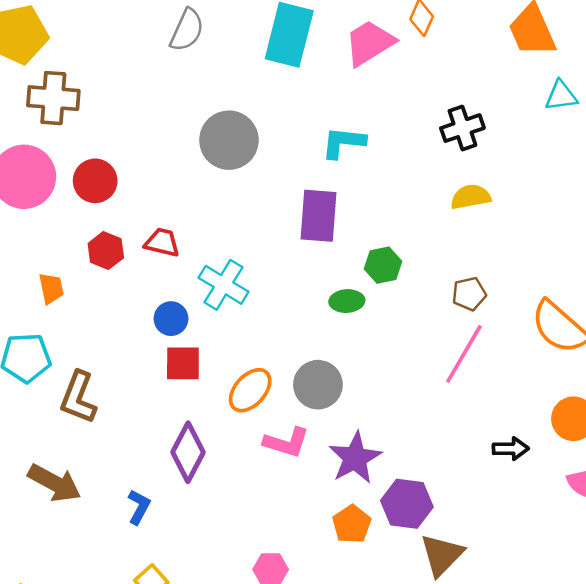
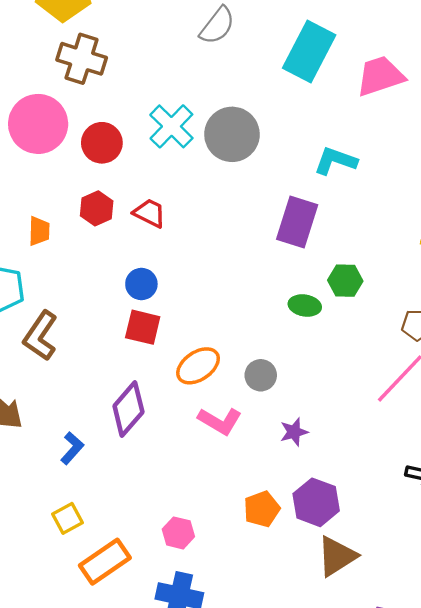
cyan cross: (224, 285) -> (171, 126), moved
gray circle: (318, 385) -> (261, 375), size x0.7
purple star: (355, 458) -> (294, 432), moved, size x0.6

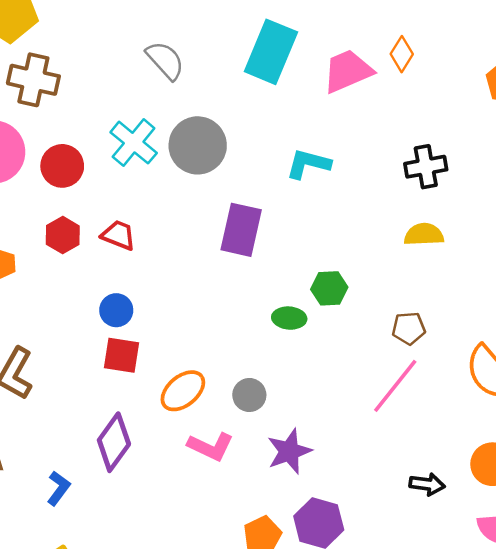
gray semicircle: (217, 25) -> (165, 60), moved, turned -75
purple rectangle: (297, 222) -> (241, 230), moved
purple star: (294, 432) -> (289, 451), size x1.5

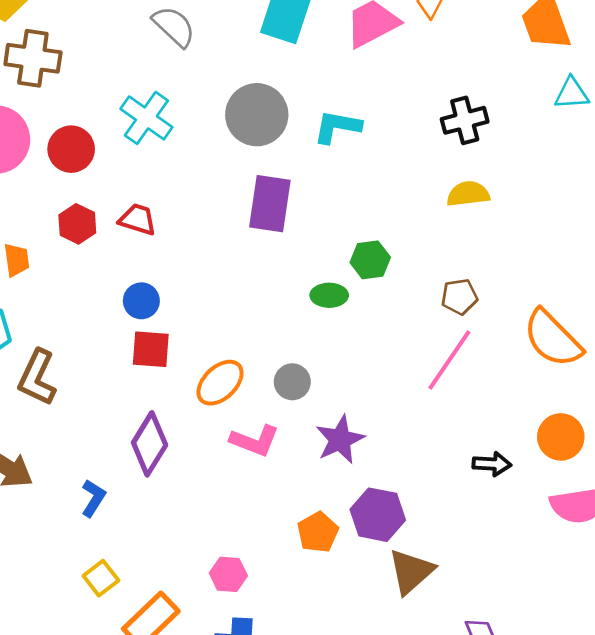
gray circle: (198, 145) -> (257, 115), moved

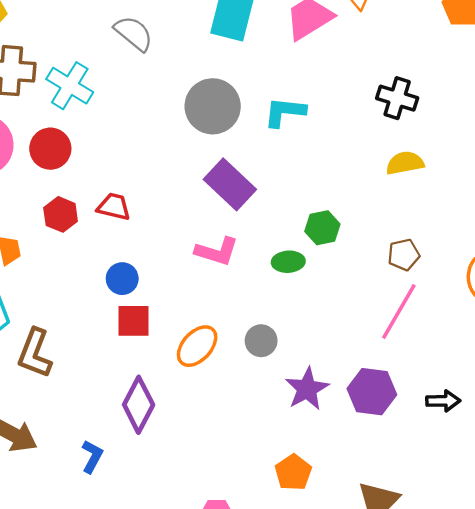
cyan cross: (146, 118) -> (70, 86), moved
black cross: (465, 120) -> (397, 98), turned 36
purple rectangle: (270, 204) -> (230, 184), turned -51
pink L-shape: (255, 441) -> (217, 251), moved
purple hexagon: (378, 515) -> (372, 392), moved

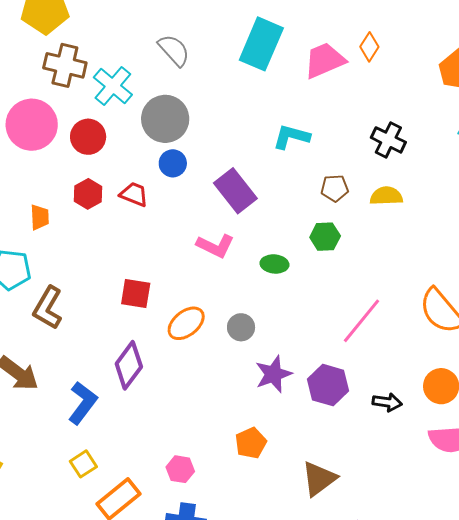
gray circle: (213, 106) -> (165, 119), moved
green hexagon: (322, 228) -> (325, 237), moved
brown pentagon: (404, 255) -> (335, 188), moved
blue circle: (122, 279) -> (173, 163), moved
blue L-shape: (92, 456) -> (83, 403), size x1.5

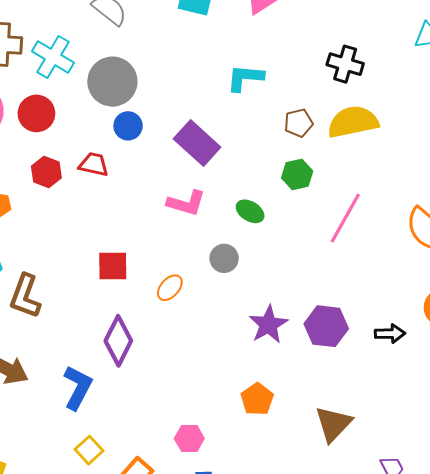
yellow semicircle: (386, 196) -> (353, 122), size x1.5
green ellipse: (274, 264) -> (250, 211), turned 36
pink line: (362, 321) -> (345, 218), moved
orange ellipse: (186, 323) -> (170, 288), size x0.7
gray circle: (241, 327) -> (224, 258), moved

